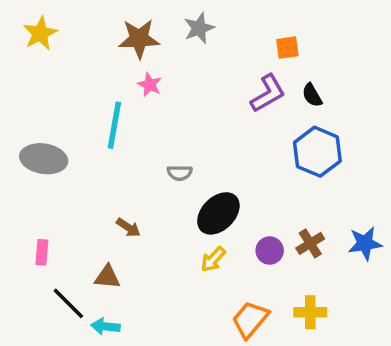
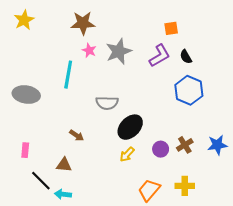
gray star: (199, 28) -> (119, 51), moved, size x1.4
gray semicircle: (180, 173) -> (107, 103), size x1.5

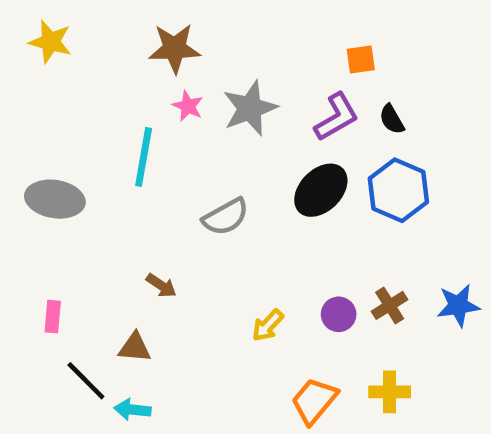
yellow star: (24, 20) -> (50, 42), turned -30
gray semicircle: (107, 103) -> (226, 217), turned -30
black ellipse: (130, 127) -> (321, 190), moved

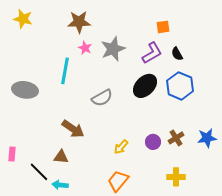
brown arrow: (161, 286) -> (73, 129), size x1.6
pink rectangle: (53, 317) -> (12, 154), moved
orange trapezoid: (314, 401) -> (118, 181), moved

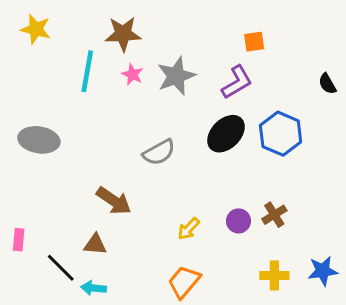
black semicircle: (177, 54) -> (327, 84), moved
cyan line: (65, 71) -> (87, 71), moved
blue star: (207, 138) -> (323, 271), moved

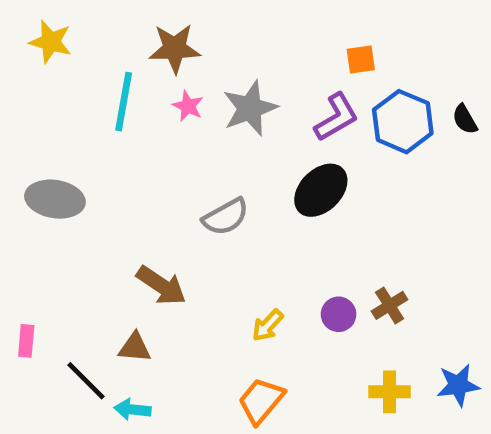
blue hexagon: (281, 134) -> (403, 122), moved

